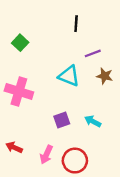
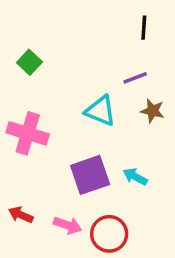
black line: (76, 24) -> (144, 28), moved
purple square: (62, 120) -> (90, 175), size x1.6
pink arrow: (46, 155) -> (68, 225), turned -96

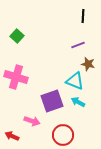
cyan triangle: (101, 111) -> (75, 81), moved
red arrow: (21, 215) -> (12, 136), moved
pink arrow: (68, 225) -> (32, 121), moved

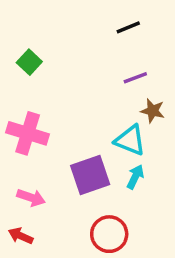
black line: (83, 16) -> (128, 27), moved, turned 64
cyan arrow: (78, 102) -> (135, 177), turned 88
pink arrow: (32, 121) -> (31, 198), moved

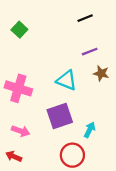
green square: (29, 62) -> (19, 30), moved
cyan triangle: (130, 140) -> (67, 80), moved
cyan arrow: (135, 177) -> (90, 130), moved

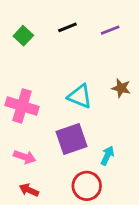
black line: (85, 18) -> (67, 27), moved
purple line: (90, 52) -> (110, 30), moved
red arrow: (14, 156) -> (29, 190), moved

